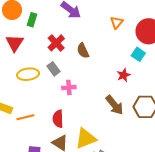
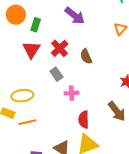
red triangle: (15, 43) -> (31, 50), moved
yellow ellipse: (28, 74) -> (22, 96), moved
red semicircle: (58, 119) -> (84, 120), moved

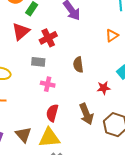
brown semicircle: (86, 56) -> (78, 65), moved
gray rectangle: (56, 74) -> (38, 62), turned -64

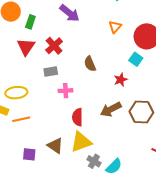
brown arrow: (86, 114) -> (111, 109), turned 100

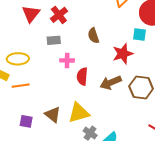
cyan square: (136, 59) -> (139, 34), turned -32
red star: (121, 80) -> (123, 54), size x1.5
red semicircle: (77, 117) -> (82, 76), moved

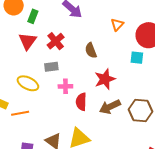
brown semicircle: (93, 36) -> (91, 50), moved
red star: (123, 54) -> (105, 79), moved
yellow ellipse: (18, 59) -> (28, 83), moved, turned 30

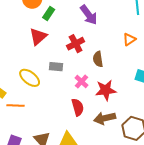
red cross: (56, 41) -> (76, 44), moved
pink cross: (65, 86) -> (81, 81), moved, turned 32
red semicircle: (81, 102) -> (78, 107), turned 150

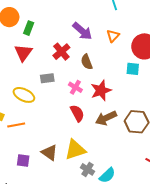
purple arrow: (89, 15) -> (82, 31), moved

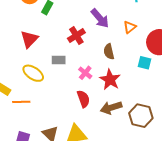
red triangle: (23, 53) -> (29, 39), moved
brown semicircle: (87, 62) -> (109, 52), moved
red star: (101, 90) -> (110, 80), turned -30

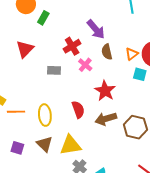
orange triangle: (130, 27) -> (132, 54), moved
brown semicircle: (109, 52) -> (107, 52), moved
yellow ellipse: (33, 73) -> (45, 115), moved, turned 50
pink cross: (85, 73) -> (85, 65), moved

